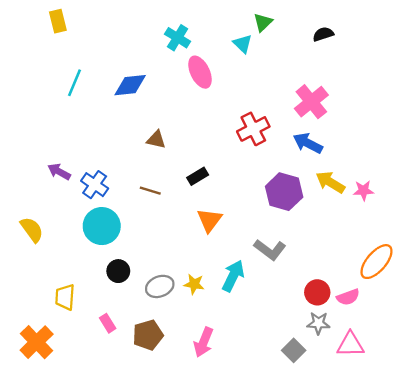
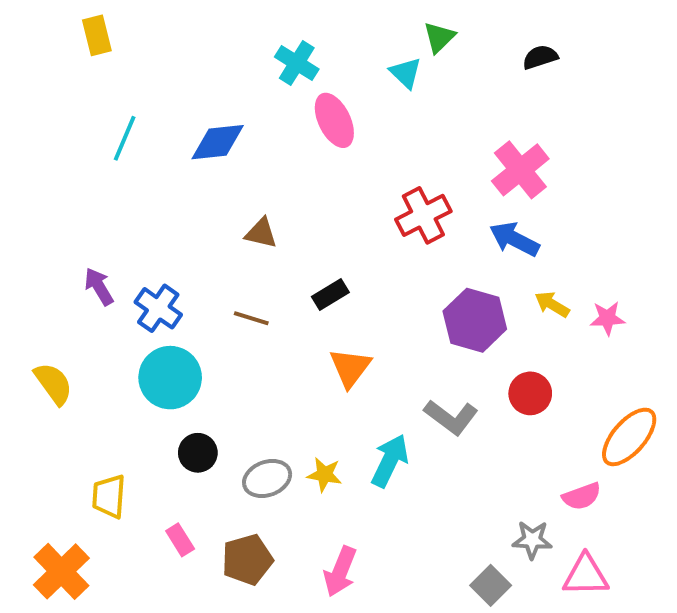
purple arrow: (59, 172) -> (99, 287), turned 30
yellow arrow: (330, 182) -> (552, 304), size x0.7
red circle: (317, 292) -> (530, 393), moved

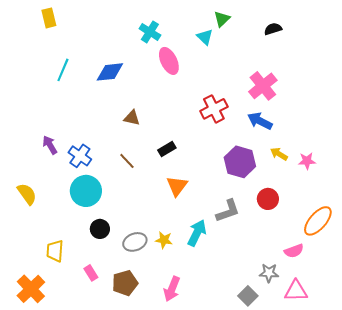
brown line: (251, 318) -> (127, 161), turned 30
gray L-shape: (451, 417) -> (228, 211), turned -56

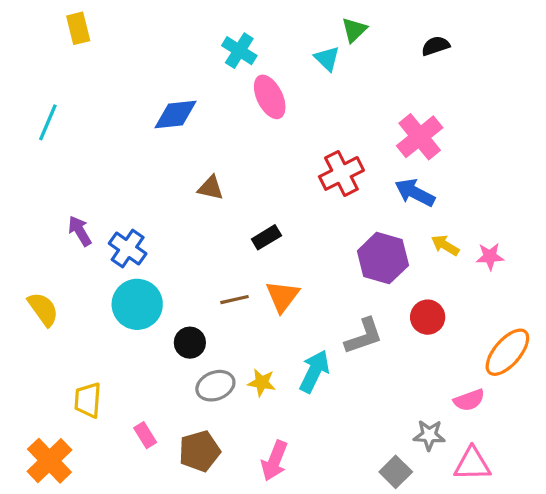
cyan line: (63, 70) -> (48, 122), moved
brown line: (127, 161) -> (235, 300), moved, turned -60
black circle: (100, 229) -> (190, 343), moved

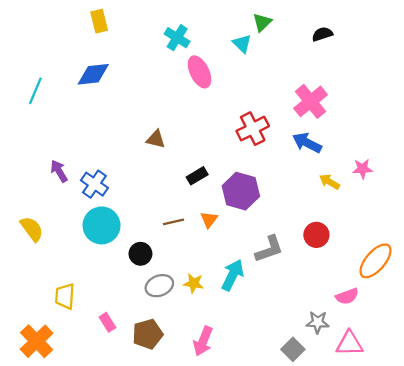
yellow rectangle: (78, 28) -> (99, 21), moved
blue diamond: (176, 114) -> (93, 74), moved
pink star: (490, 256) -> (362, 169), moved
purple hexagon: (383, 258) -> (241, 191), moved
orange triangle: (282, 296) -> (209, 220), size x0.7

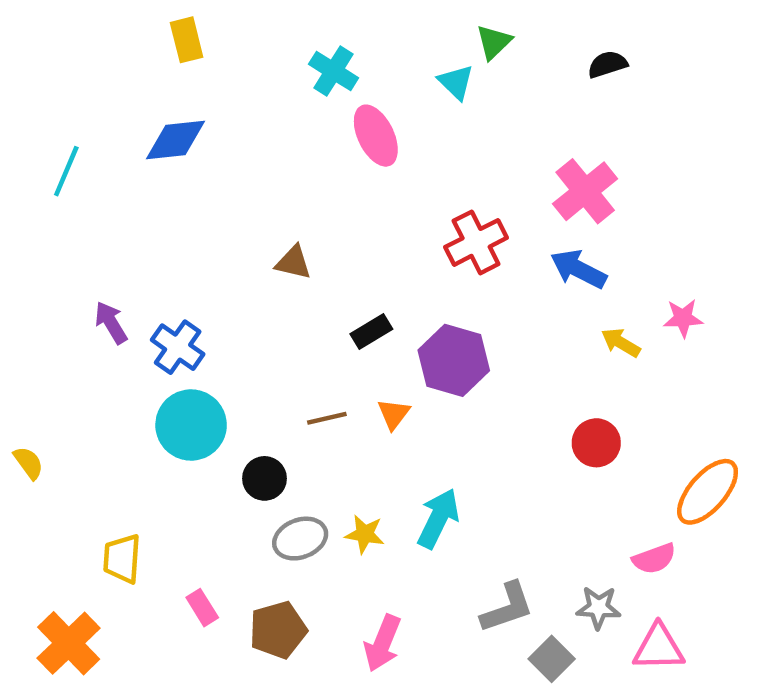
yellow semicircle: (32, 229) -> (29, 463), moved, size x0.7
gray L-shape: (269, 249) -> (507, 608), moved

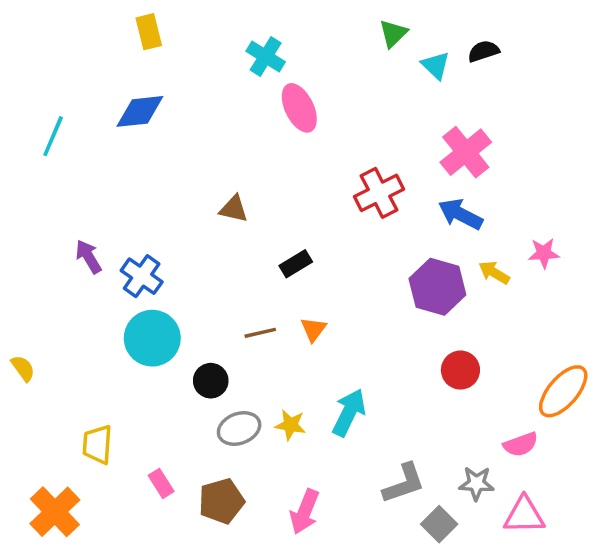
cyan triangle: (456, 82) -> (436, 65), moved
purple hexagon: (454, 360) -> (437, 287), moved
red circle: (596, 443) -> (460, 370), moved

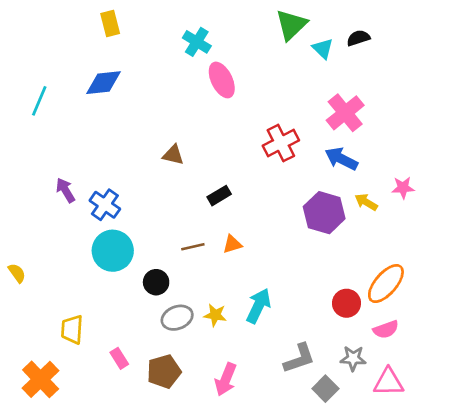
green triangle: (393, 33) -> (291, 25), size x1.5
orange triangle: (313, 329) -> (232, 244), turned 36
red circle: (460, 370) -> (346, 303), moved
orange ellipse: (563, 391) -> (386, 284), moved

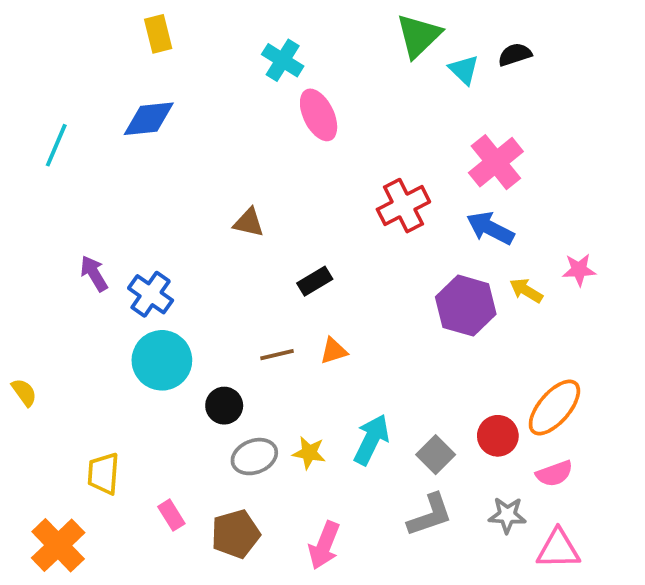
gray square: (325, 389) -> (436, 455), moved

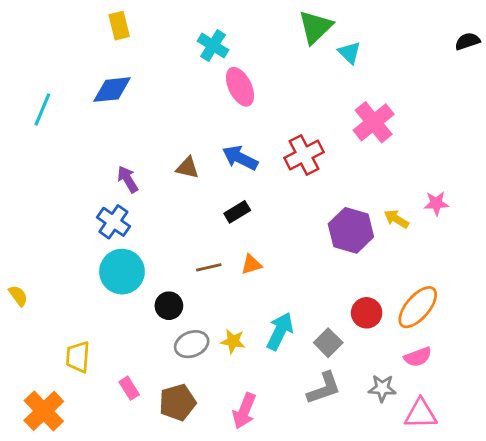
black semicircle: (515, 55) -> (468, 41), moved
blue arrow: (490, 228) -> (240, 158), moved
purple arrow: (94, 273) -> (128, 179), moved
red circle: (498, 436) -> (367, 313), moved

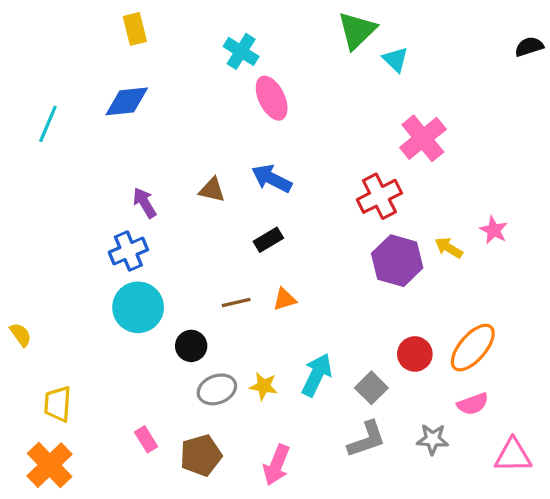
red cross: (304, 155) -> (379, 196), moved
pink star: (436, 203) -> (494, 230), turned 30
blue cross: (113, 222) -> (128, 251), turned 32
yellow trapezoid: (78, 357) -> (58, 404), moved
pink triangle: (421, 414) -> (513, 455), moved

